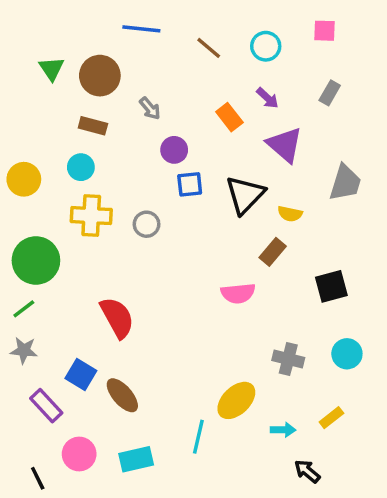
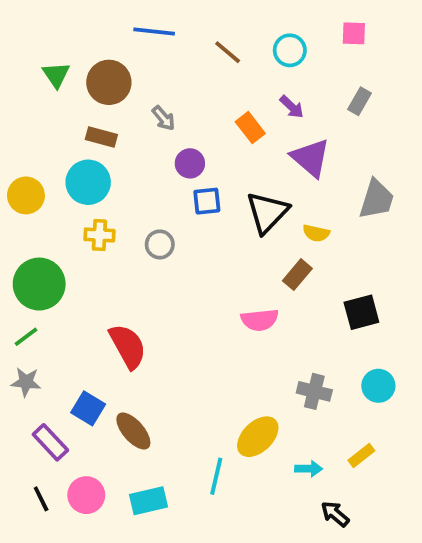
cyan circle: (81, 167) -> (88, 182), size x1.5
yellow cross: (91, 216) -> (99, 235), size x0.7
black line: (38, 478) -> (41, 499), moved

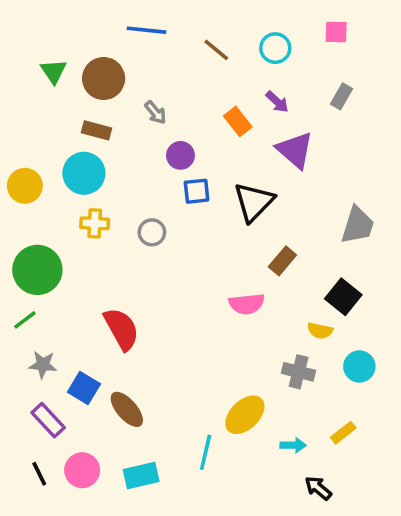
gray trapezoid: (376, 199) -> (358, 225), moved
yellow semicircle: (316, 233) -> (320, 331), moved
black square: (361, 312) -> (343, 297), turned -36
gray star: (26, 382) -> (43, 365), moved

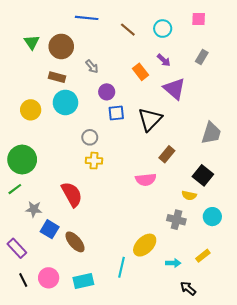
cyan circle: (84, 173) -> (65, 102), moved
yellow circle: (25, 186) -> (31, 110), moved
yellow cross: (95, 223) -> (94, 161), moved
gray star: (43, 365) -> (34, 209), moved
purple rectangle: (48, 420) -> (17, 248), moved

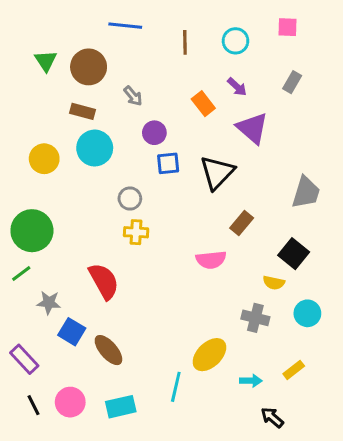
brown line: (128, 30) -> (185, 42), turned 49

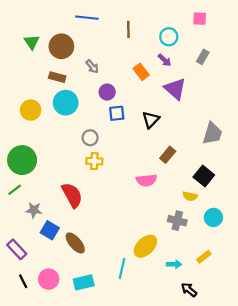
cyan circle: (235, 41) -> (169, 37), moved
black triangle: (217, 173) -> (151, 120), size x0.7

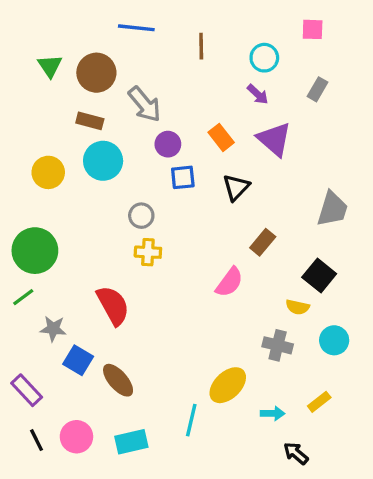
gray arrow: (92, 67) -> (145, 104), size x1.6
orange rectangle: (141, 72) -> (221, 137), moved
pink semicircle: (146, 180) -> (229, 282), turned -48

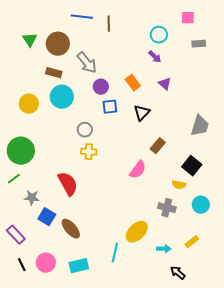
brown line: (201, 46) -> (109, 24), moved
gray rectangle: (318, 89) -> (199, 44), moved, turned 56
purple triangle: (274, 139) -> (165, 84), size x0.6

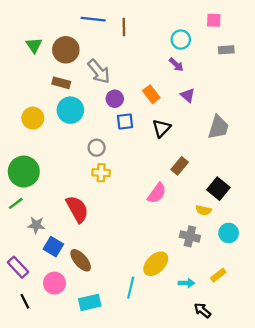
gray trapezoid: (200, 126) -> (218, 127), moved
pink circle: (46, 263) -> (54, 283), moved

